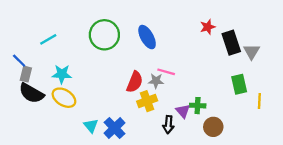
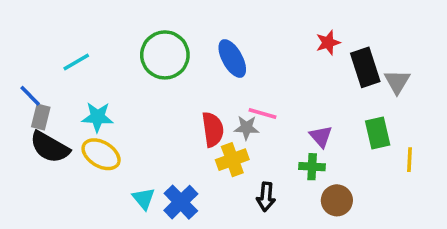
red semicircle: (135, 82) -> (213, 129), turned -30
purple triangle: (183, 111) -> (321, 137), moved

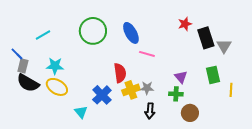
pink line: (262, 113) -> (147, 54), moved
gray star: (246, 128) -> (147, 88), moved
blue cross: (181, 202) -> (102, 95), moved

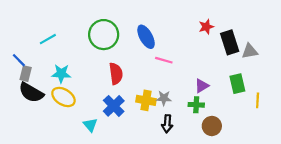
gray triangle: (224, 46) -> (250, 51), turned 49
red semicircle: (120, 73) -> (116, 74), moved
purple triangle: (181, 77) -> (202, 86), turned 40
yellow cross: (131, 90) -> (146, 100), turned 30

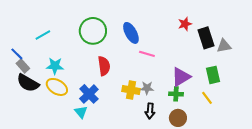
gray rectangle: (26, 74) -> (23, 66), turned -56
purple triangle: (202, 86) -> (181, 77), size x1.5
yellow line: (258, 100) -> (207, 98), moved, turned -40
blue cross: (114, 106) -> (89, 94), moved
brown circle: (212, 126) -> (178, 118), moved

